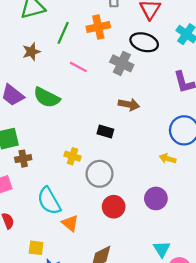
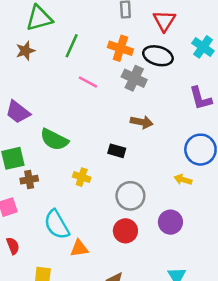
orange cross: (98, 27) -> (120, 48), moved, turned 30
brown star: (31, 52) -> (25, 51), moved
green semicircle: (47, 97) -> (54, 140), moved
gray circle: (100, 174) -> (130, 196), moved
orange triangle: (70, 223) -> (79, 248), turned -48

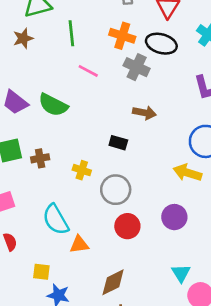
green line: (72, 46) -> (71, 33), turned -30
green semicircle: (54, 140) -> (53, 105), moved
brown cross: (29, 180) -> (40, 158), moved
yellow arrow: (183, 180) -> (187, 173), size x1.5
gray circle: (130, 196) -> (116, 190), moved

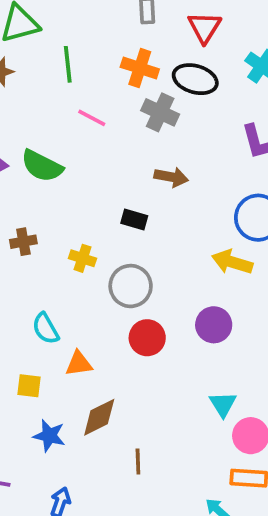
cyan semicircle: (56, 220) -> (46, 328), size x0.7
yellow square: (41, 272) -> (29, 386), moved
brown diamond: (113, 282) -> (99, 417), moved

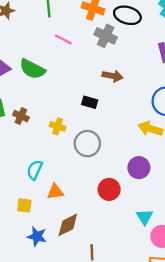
brown cross: (23, 242) -> (21, 116), turned 35
cyan semicircle: (46, 328) -> (35, 170), turned 54
red circle: (147, 338) -> (109, 189), moved

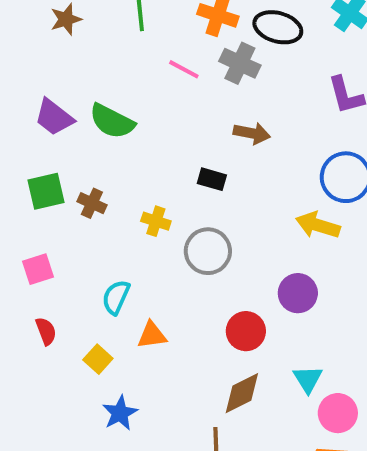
pink line: (63, 39) -> (184, 69), moved
yellow square: (24, 205) -> (98, 359), turned 35
brown diamond: (68, 225) -> (242, 393), moved
blue star: (37, 236) -> (120, 413), turned 30

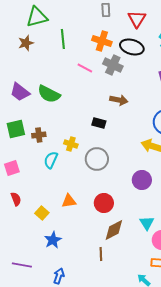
brown cross: (92, 203) -> (39, 135), turned -32
cyan semicircle: (116, 297) -> (51, 160), moved
red circle: (246, 331) -> (104, 203), moved

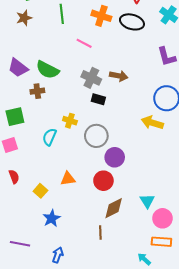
gray cross: (113, 65) -> (91, 78), moved
green square: (16, 129) -> (15, 117), moved
brown cross: (39, 135) -> (37, 91), moved
purple circle: (142, 180) -> (115, 157), moved

